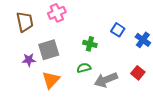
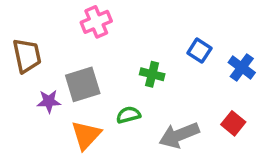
brown trapezoid: (25, 22) -> (27, 56), moved
green semicircle: (84, 68) -> (128, 115), moved

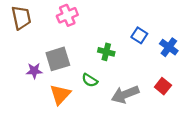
brown trapezoid: (27, 56) -> (21, 18), moved
green semicircle: (128, 115) -> (90, 80), turned -133

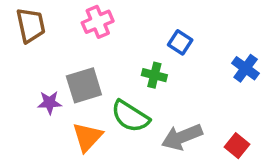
blue square: (139, 35) -> (180, 42), moved
green semicircle: (90, 80) -> (130, 116), size x1.6
red square: (163, 86) -> (237, 146), moved

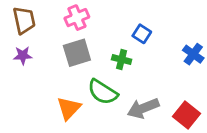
gray square: (84, 85) -> (77, 53), moved
purple star: (50, 103) -> (23, 55), moved
red square: (237, 146) -> (187, 115), size x1.4

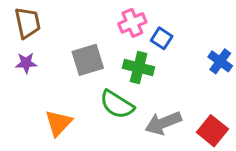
pink cross: (77, 18) -> (132, 23), moved
green cross: (122, 60) -> (139, 68), size x1.4
orange triangle: (69, 108) -> (58, 123), moved

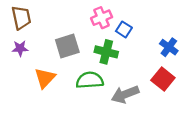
green semicircle: (117, 105) -> (90, 80), turned 144
orange triangle: (58, 123) -> (45, 78), moved
red square: (212, 131) -> (163, 79), moved

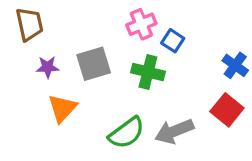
purple star: (20, 48) -> (48, 67), moved
green semicircle: (90, 80) -> (127, 133), moved, turned 148

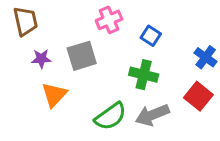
pink cross: (141, 24) -> (109, 20), moved
green cross: (148, 72) -> (144, 75), moved

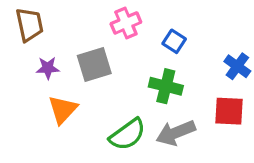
red square: (198, 96) -> (229, 111), turned -36

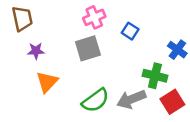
gray square: (94, 65) -> (88, 48), moved
green cross: (166, 86) -> (155, 76), moved
red square: (229, 111) -> (172, 102), moved, turned -35

